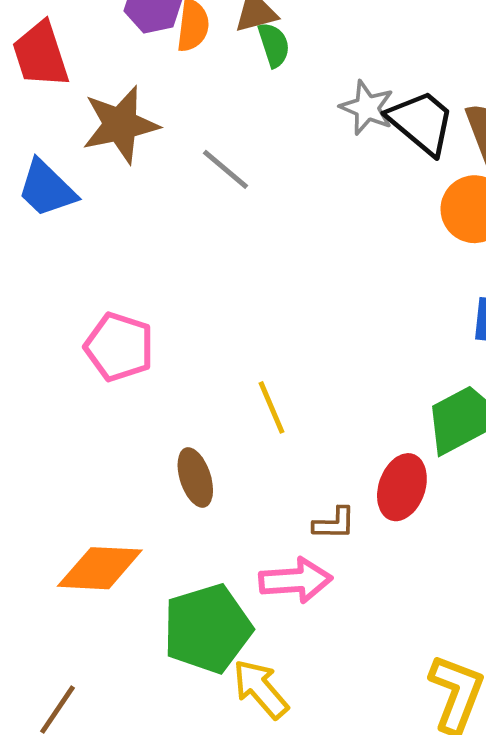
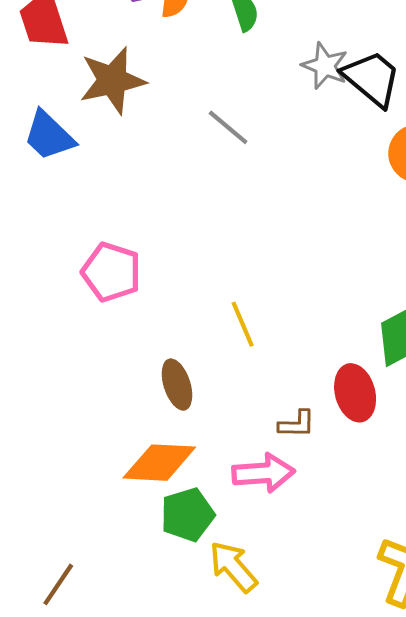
gray line: (225, 169) -> (228, 127), moved
red ellipse: (402, 487) -> (355, 393), turned -34
orange diamond: (100, 568) -> (159, 463), moved
green pentagon: (207, 629) -> (187, 515), size x0.7

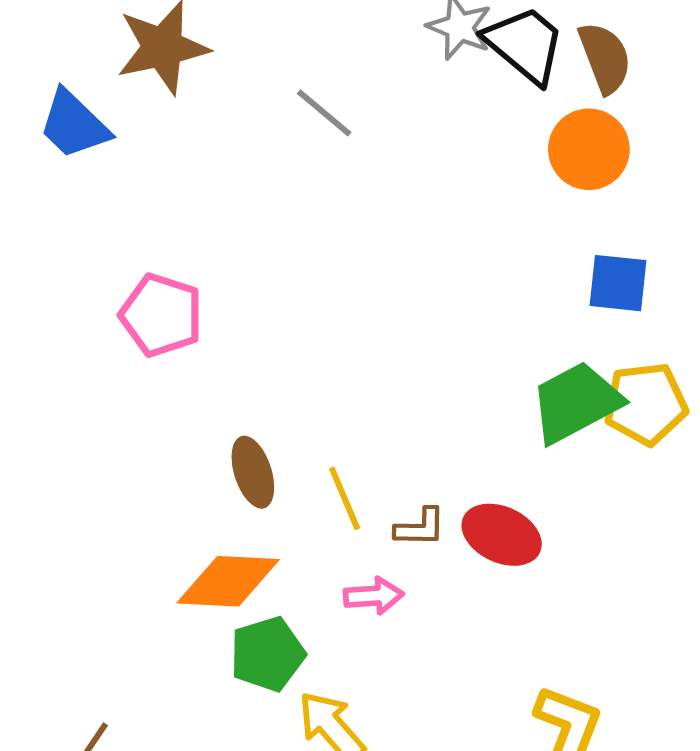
yellow line: (243, 324) -> (345, 498), moved
red ellipse: (355, 393) -> (502, 535), moved, turned -50
pink arrow: (263, 473) -> (374, 596), size x0.7

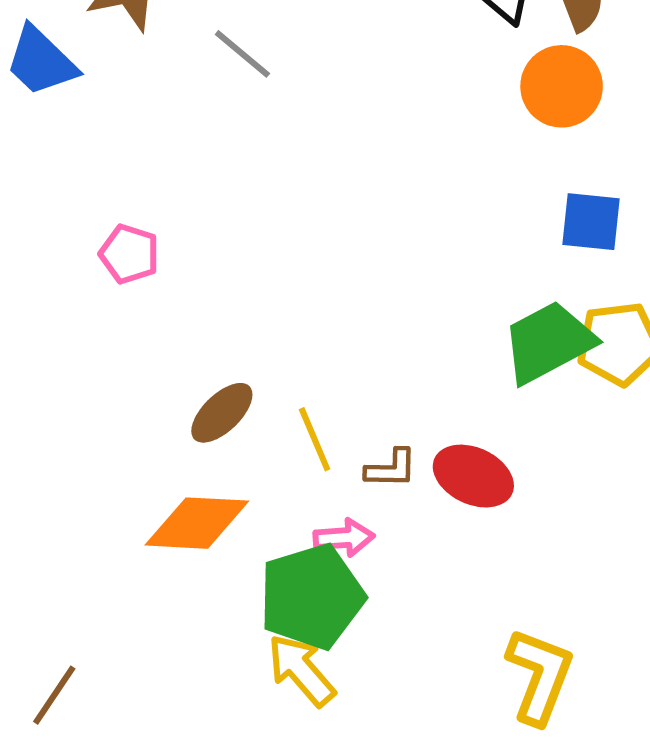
gray line: (324, 113) -> (242, 54), moved
pink pentagon: (161, 315) -> (129, 254), size x0.7
brown ellipse: (253, 472) -> (222, 413), turned 64
green pentagon: (267, 654) -> (312, 597), moved, size x1.4

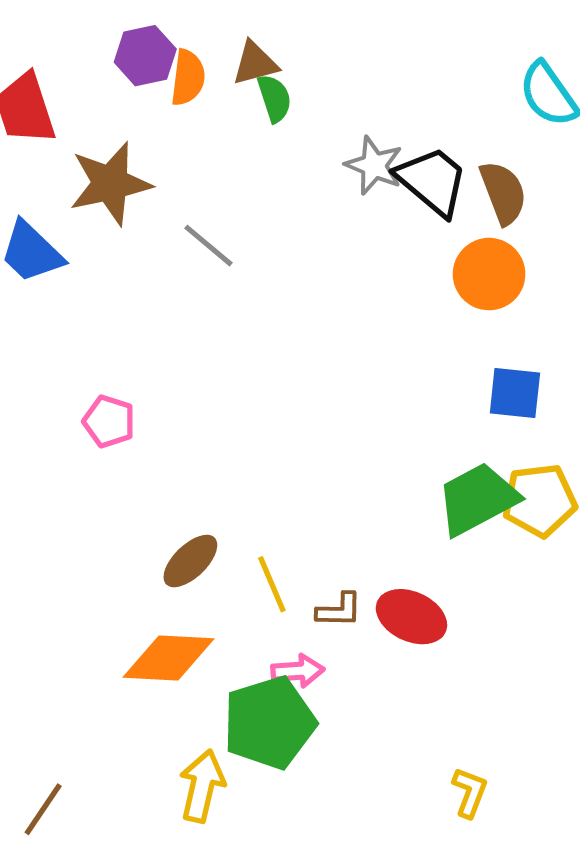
yellow arrow: (301, 670) -> (202, 786), moved, turned 54
yellow L-shape: (540, 676) -> (470, 792), size x0.6

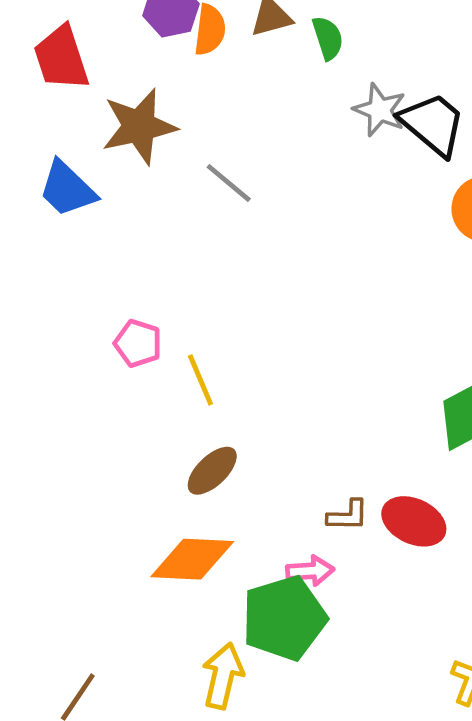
green semicircle: (274, 98) -> (328, 38), moved
yellow line: (272, 584) -> (200, 380), moved

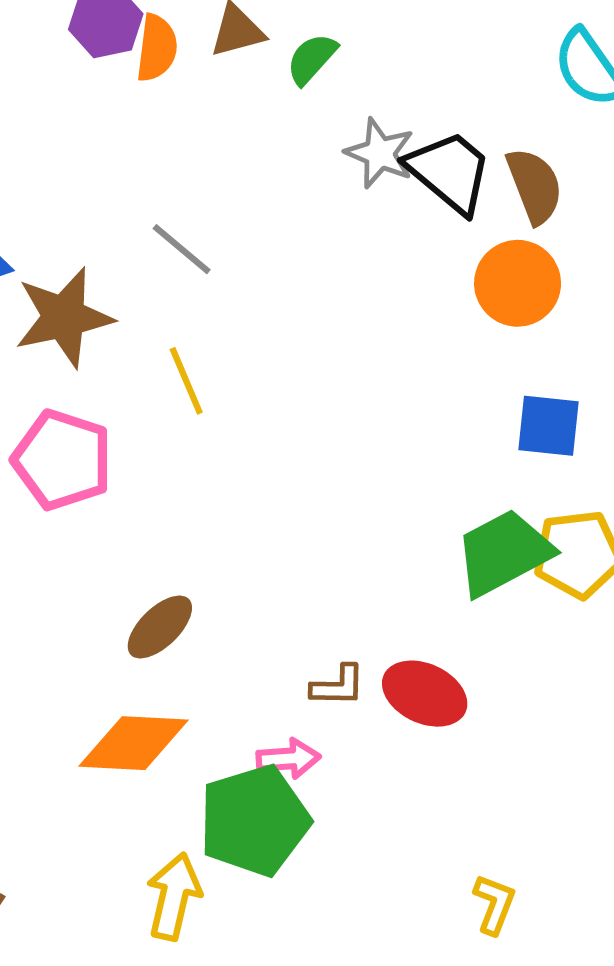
green semicircle: (328, 38) -> (312, 59), turned -120
brown star: (139, 126) -> (64, 317), moved
pink pentagon: (138, 343) -> (62, 460), size x1.6
yellow line: (200, 380) -> (186, 381), moved

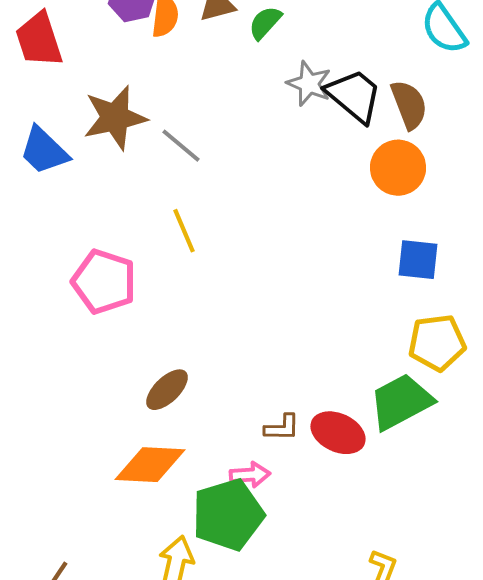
brown star: (64, 317) -> (115, 118), moved
green trapezoid: (504, 553) -> (401, 402), moved

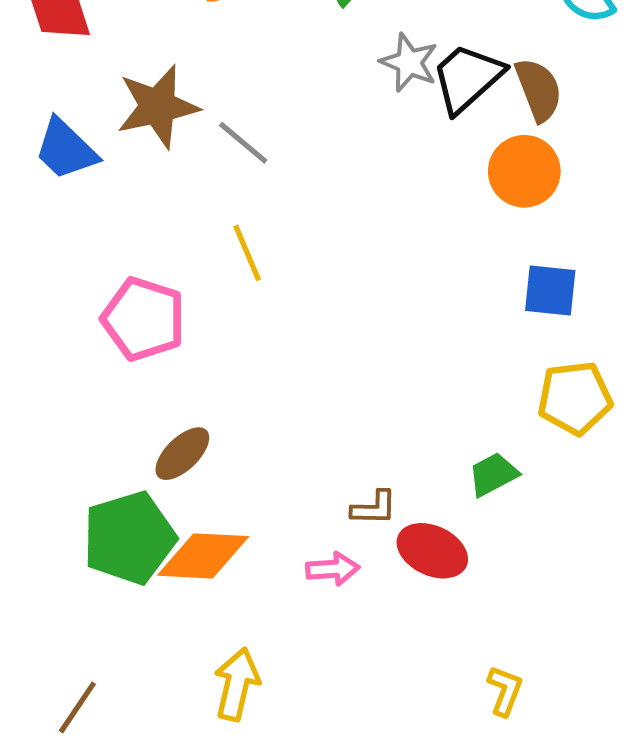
black trapezoid: (354, 96) -> (467, 78), turned -82
brown ellipse: (167, 390) -> (182, 454), moved
green trapezoid: (401, 402) -> (493, 474), moved, size x0.6
red ellipse: (338, 433) -> (432, 551), moved
green pentagon: (228, 515) -> (129, 538), moved

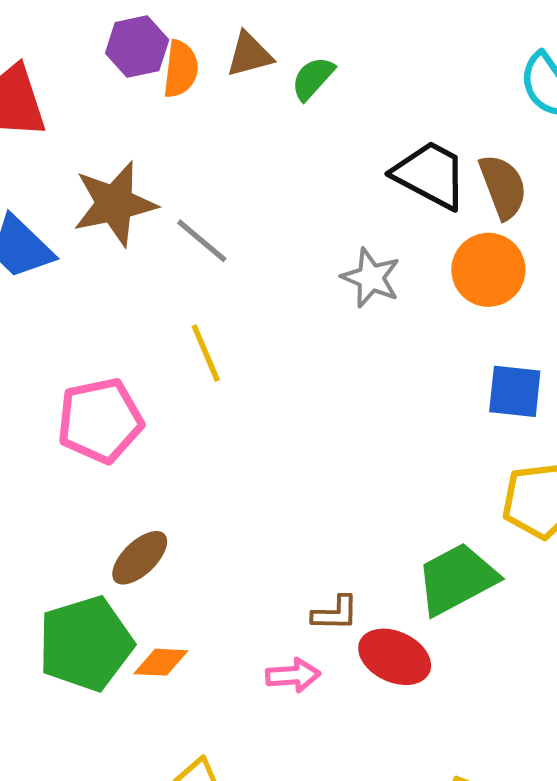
gray star: (409, 62) -> (371, 278), moved
black trapezoid: (467, 78) -> (430, 175), turned 70
pink pentagon: (143, 319) -> (100, 420), turned -30
green trapezoid: (493, 474) -> (457, 579), size x1.6
orange diamond: (203, 556) -> (161, 662), size x0.6

